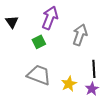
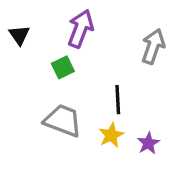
gray arrow: (80, 35) -> (153, 46), moved
black line: (94, 69) -> (118, 100), moved

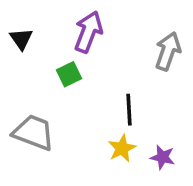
gray trapezoid: (63, 121) -> (34, 133), moved
purple star: (148, 143) -> (163, 157), turned -30

